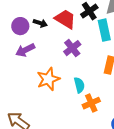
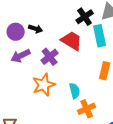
red trapezoid: (65, 19) -> (72, 41), moved
purple cross: (72, 48) -> (50, 57), moved

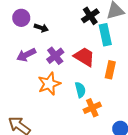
purple circle: (16, 32) -> (21, 18), moved
red trapezoid: (72, 41) -> (84, 57), moved

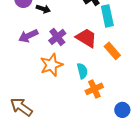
orange rectangle: (110, 70) -> (112, 51), turned -54

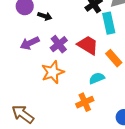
cyan semicircle: (82, 71) -> (97, 78), moved, turned -98
orange cross: (94, 89) -> (85, 102), moved

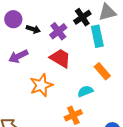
purple cross: (59, 44) -> (58, 31), moved
red trapezoid: (88, 45) -> (60, 58), moved

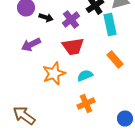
red trapezoid: (60, 58) -> (73, 46), turned 140
cyan semicircle: (85, 91) -> (85, 76), moved

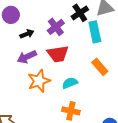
black arrow: (46, 18) -> (27, 34), moved, turned -40
purple arrow: (31, 44) -> (27, 57), moved
orange cross: (86, 104) -> (71, 111), turned 36

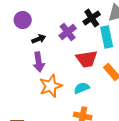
red trapezoid: (58, 54) -> (87, 59), moved
purple arrow: (27, 57) -> (39, 62), turned -72

